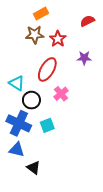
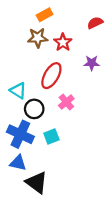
black triangle: (34, 168) -> (36, 182), size x1.5

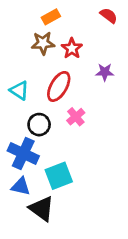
red semicircle: (95, 23) -> (109, 16), moved, turned 63
cyan triangle: (18, 91) -> (19, 90), moved
cyan square: (51, 136) -> (59, 176), moved, size x1.5

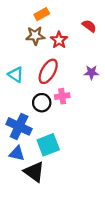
red semicircle: (109, 16) -> (89, 26), moved
purple star: (105, 72) -> (91, 72), moved
pink cross: (76, 117) -> (62, 96), turned 32
black circle: (39, 125) -> (42, 103), moved

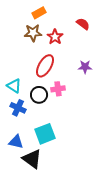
cyan triangle: (16, 75) -> (14, 86), moved
blue cross: (19, 126) -> (18, 108), moved, size x0.7

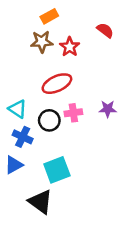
red ellipse: (45, 66) -> (57, 84), turned 35
purple star: (85, 67) -> (108, 109), moved
blue triangle: (16, 142) -> (14, 165), moved, turned -42

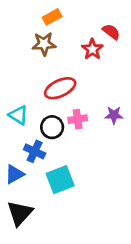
red star: (70, 47) -> (92, 49), moved
blue cross: (23, 137) -> (35, 151), moved
black triangle: (40, 202) -> (20, 213), moved, turned 36

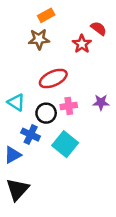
cyan square: (60, 180) -> (65, 144), moved, turned -30

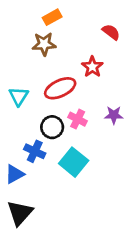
red star: (82, 44) -> (92, 67), moved
cyan triangle: (16, 102) -> (19, 96), moved, turned 30
pink cross: (69, 106) -> (78, 119), turned 35

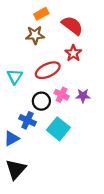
red semicircle: (111, 32) -> (72, 25), moved, size x1.5
purple star: (114, 115) -> (83, 96), moved

